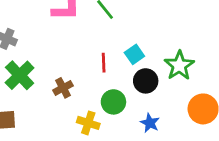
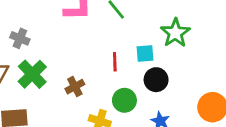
cyan square: (134, 54) -> (145, 54), turned 30
green star: (179, 66) -> (175, 33), moved

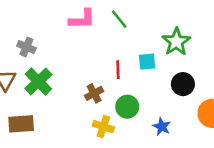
black circle: (156, 80) -> (183, 84), moved
brown cross: (75, 87) -> (94, 93), moved

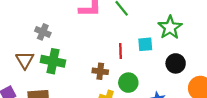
green cross: (38, 81) -> (53, 61), turned -35
brown cross: (94, 93) -> (100, 71), turned 35

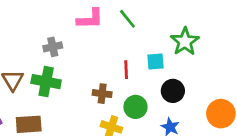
gray cross: (43, 32) -> (53, 47), moved, turned -35
black circle: (176, 63) -> (173, 91), moved

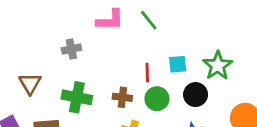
green star: (185, 42) -> (218, 66), moved
green cross: (46, 82) -> (77, 97), moved
green circle: (135, 107) -> (157, 99), moved

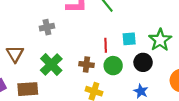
green cross: (77, 97) -> (51, 65), turned 35

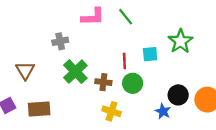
green star: (160, 40) -> (180, 41), moved
black circle: (143, 62) -> (178, 95), moved
green cross: (51, 65) -> (75, 72), moved

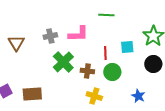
pink L-shape: (93, 17) -> (78, 34), moved
green line: (126, 17) -> (106, 15), turned -49
brown triangle: (25, 70) -> (16, 43), moved
black circle: (178, 95) -> (153, 64), moved

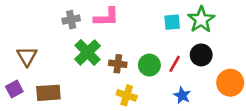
brown triangle: (16, 43) -> (27, 56), moved
cyan square: (127, 47) -> (172, 22), moved
red line: (105, 53) -> (175, 64), moved, turned 32

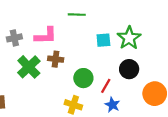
brown cross: (118, 64) -> (56, 59), moved
red line: (175, 64) -> (106, 86), moved
yellow cross: (127, 95) -> (73, 105), moved

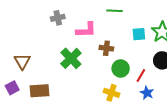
gray cross: (14, 38) -> (58, 18), moved
brown cross: (56, 59) -> (106, 48), moved

